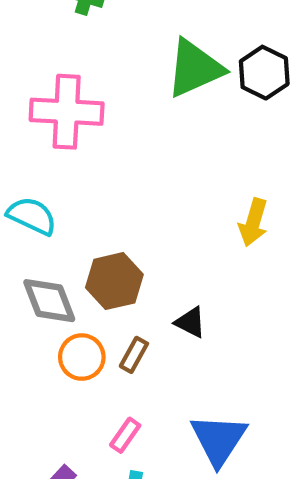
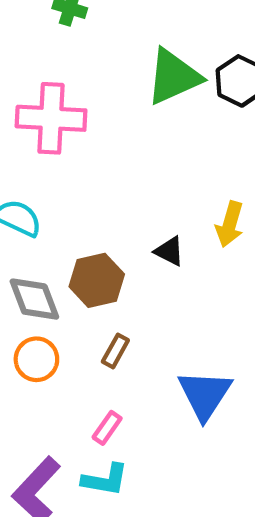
black triangle: (190, 322) -> (169, 251), moved
orange circle: (82, 357) -> (36, 359), moved
blue triangle: (219, 440) -> (205, 395), moved

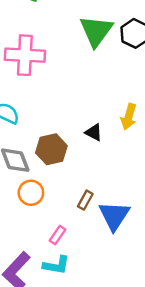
green triangle: (174, 77) -> (96, 31), turned -30
brown rectangle: (115, 351) -> (85, 200), moved
orange circle: (36, 359) -> (31, 193), moved

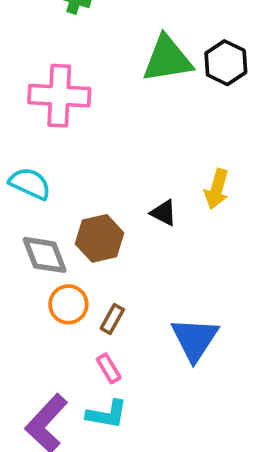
green triangle: (96, 31) -> (167, 59), turned 45
brown rectangle: (85, 200) -> (112, 319), moved
pink rectangle: (57, 235) -> (109, 368), turned -66

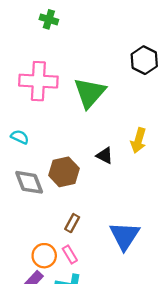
green triangle: (167, 59) -> (90, 93), moved, turned -40
cyan semicircle: (30, 184) -> (20, 137), size x0.7
orange circle: (68, 304) -> (44, 256), moved

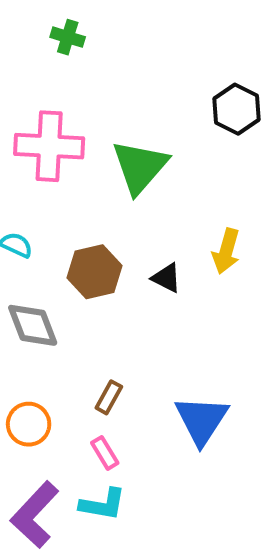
brown hexagon: (64, 172) -> (94, 272), moved
orange circle: (44, 256) -> (29, 424), moved

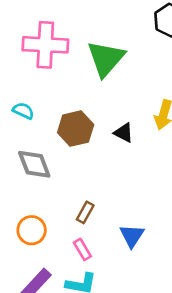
blue triangle: (201, 420) -> (132, 236), moved, size x0.7

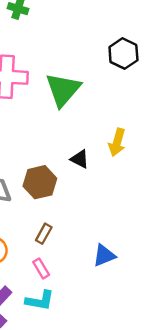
brown hexagon: (76, 129) -> (40, 182), moved
blue triangle: (132, 236) -> (104, 256), moved, turned 35

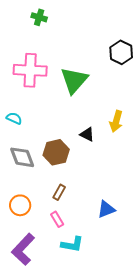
cyan L-shape: (40, 301) -> (72, 244), moved

